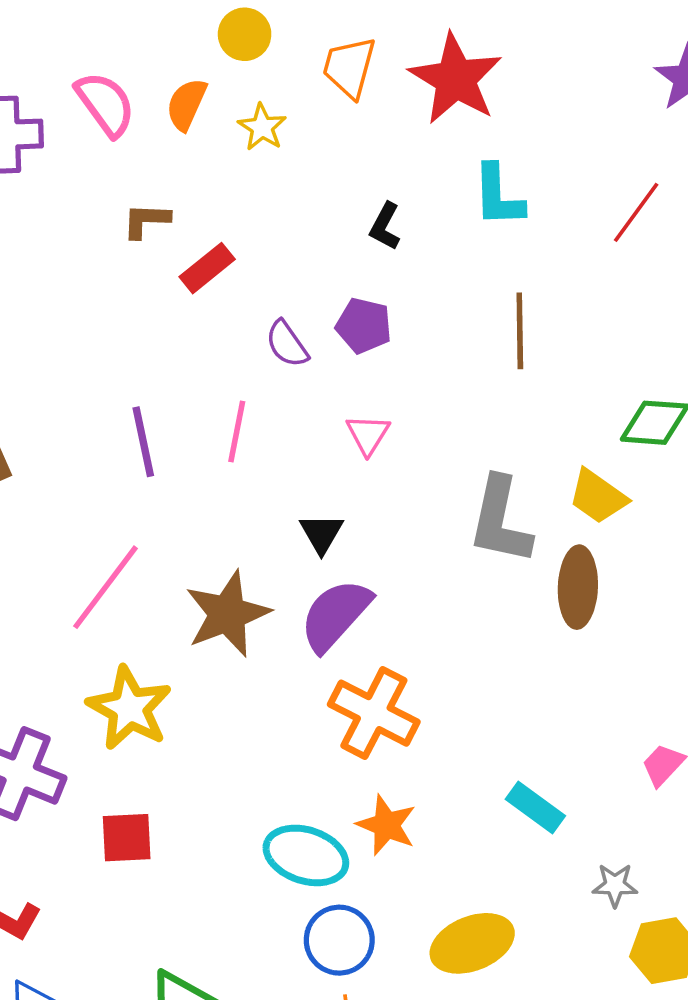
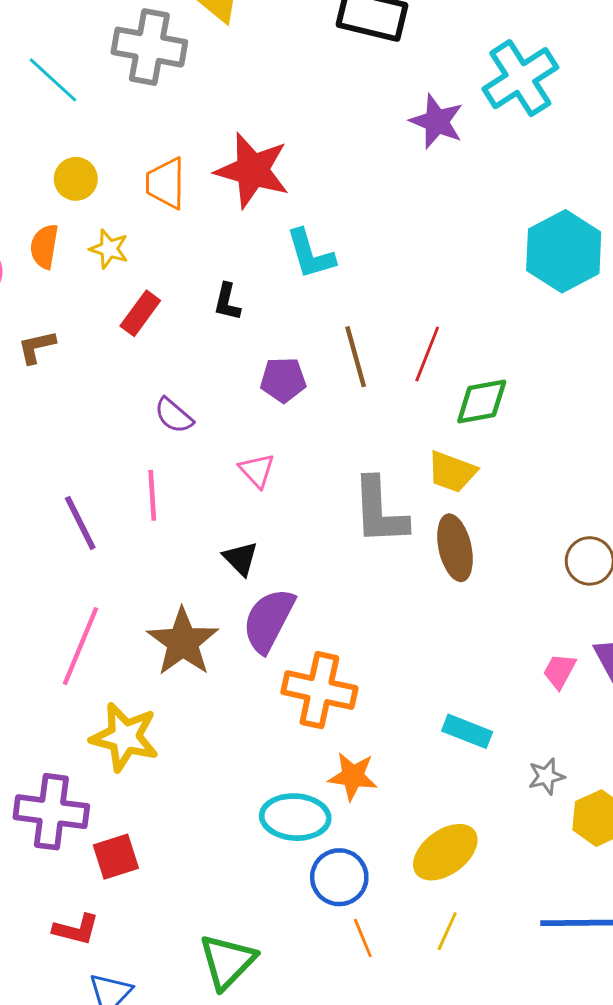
red line: (636, 212) -> (427, 354), moved
red rectangle: (207, 268) -> (140, 313), moved
purple pentagon: (364, 326) -> (283, 380), moved
red square: (127, 838) -> (116, 857), moved

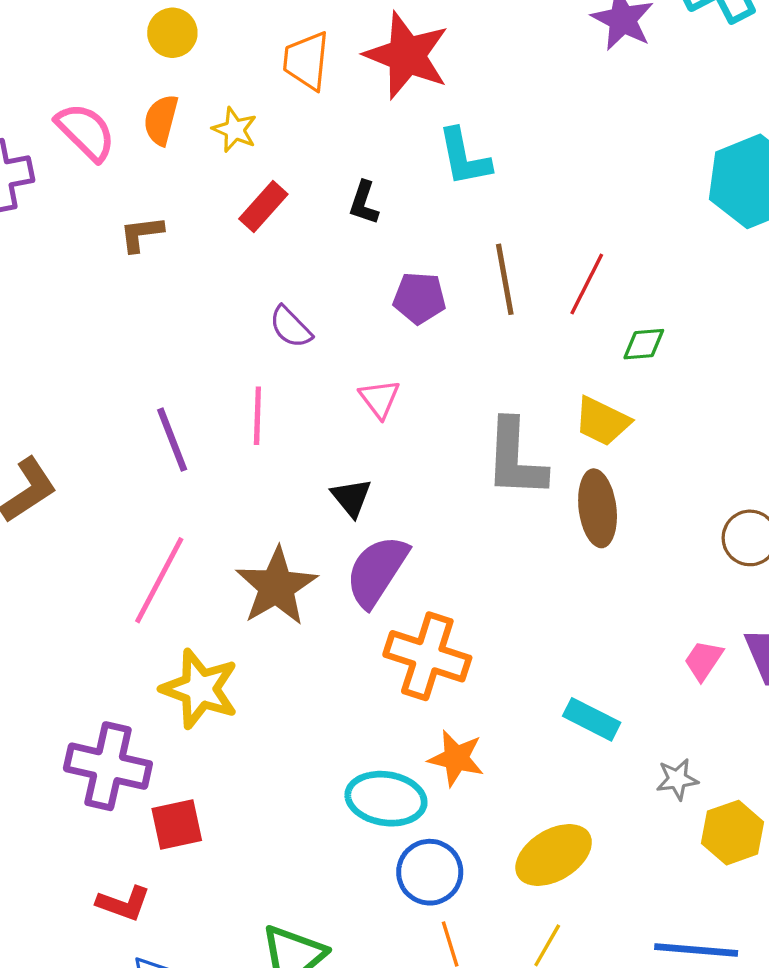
yellow circle: (76, 179) -> (172, 33), moved
green diamond: (482, 401) -> (644, 344), size x0.7

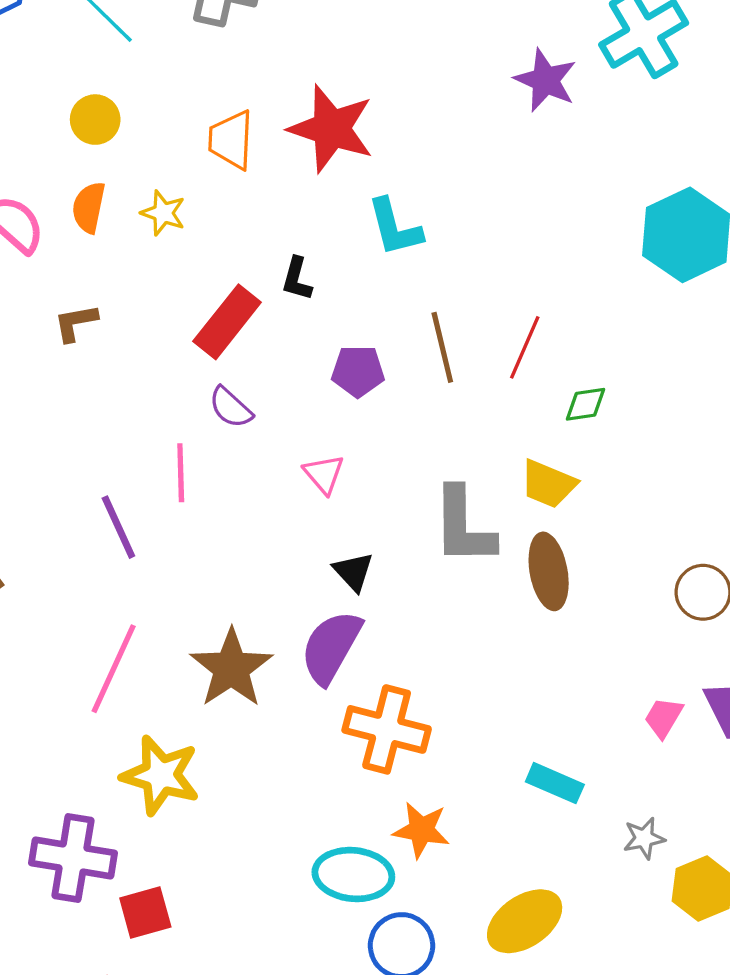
red rectangle: (263, 207) -> (227, 322), moved, size x1.4
pink line: (257, 416) -> (181, 473), moved
black triangle: (351, 497) -> (353, 572), moved

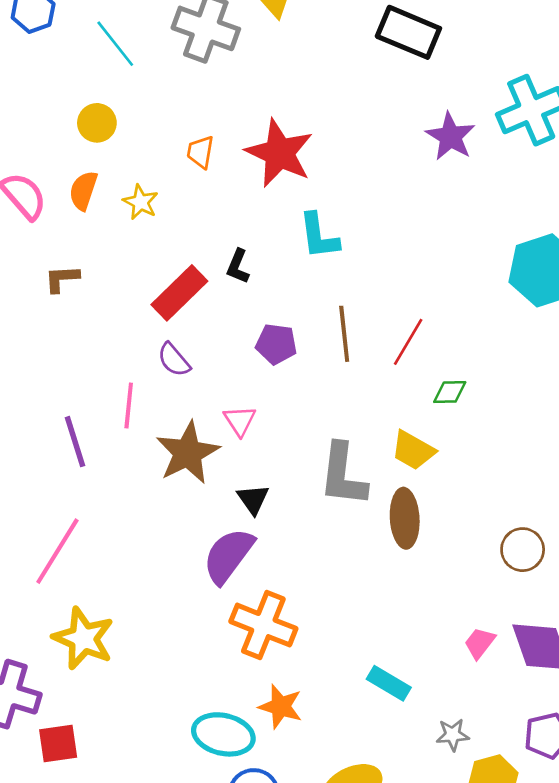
orange trapezoid: (231, 140) -> (200, 152), size x0.7
brown star: (231, 668) -> (188, 453), moved

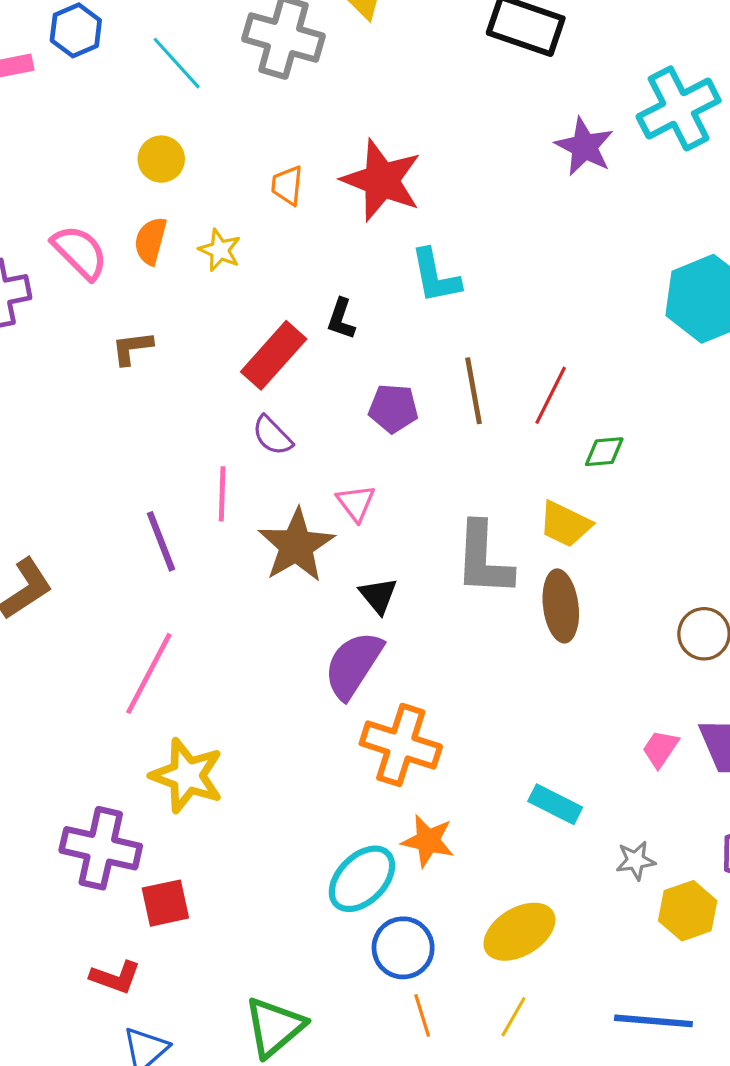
cyan ellipse: (223, 734) -> (362, 879), turned -54

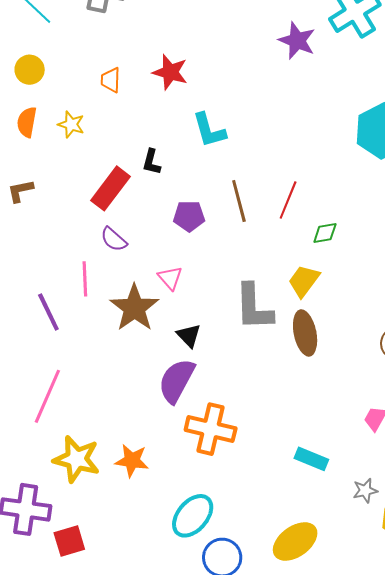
red star: (382, 180) -> (170, 72), size x0.7
yellow trapezoid: (565, 524) -> (304, 281), turned 105
orange star: (428, 841) -> (132, 461), moved

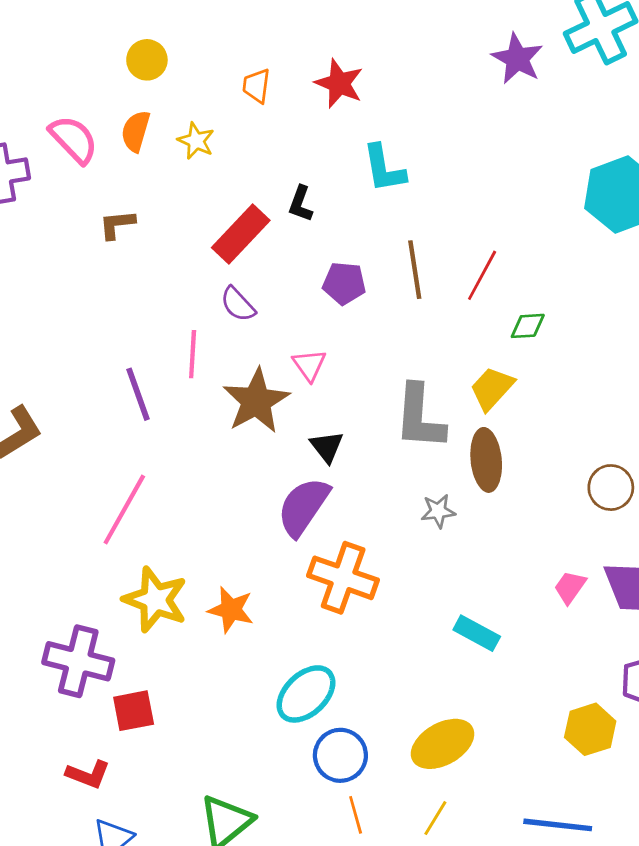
gray star: (365, 491) -> (438, 511), moved

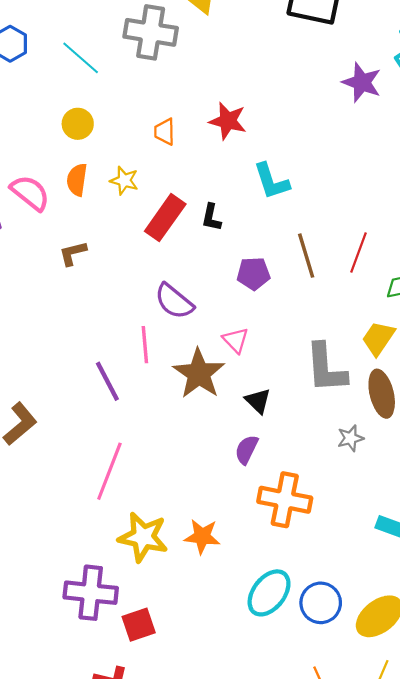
red rectangle: (241, 234) -> (165, 218), moved
purple semicircle: (238, 304) -> (174, 301), size x1.4
purple semicircle: (303, 507) -> (247, 450), size x0.6
blue circle: (340, 755) -> (321, 603), moved

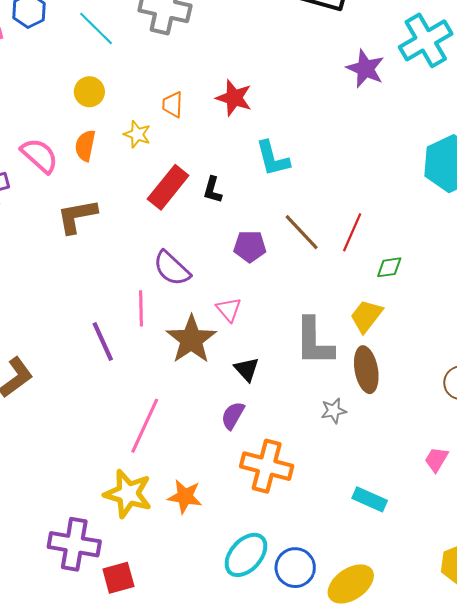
yellow star: (124, 181) -> (137, 134), moved
brown L-shape: (73, 253) -> (77, 216), size x1.5
brown line: (306, 256) -> (302, 232), turned -30
pink line: (109, 471) -> (145, 426), moved

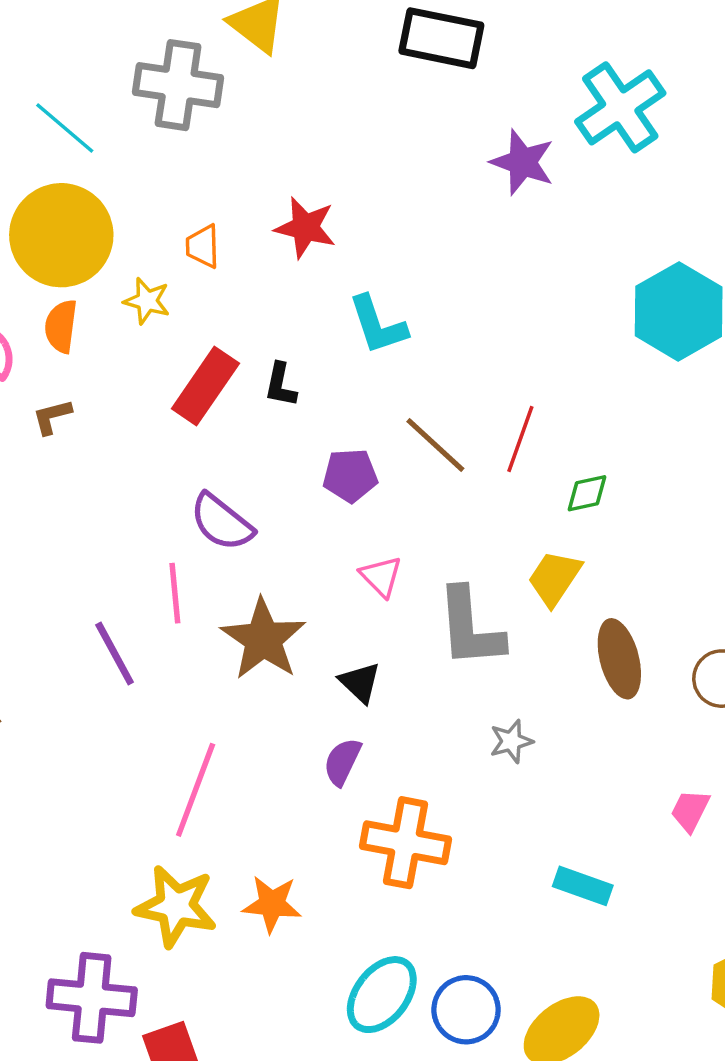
yellow circle: (89, 92) -> (61, 235), size x2.0
brown L-shape: (77, 216) -> (52, 417), moved, size x0.6
pink triangle: (229, 310) -> (381, 576), moved
brown ellipse: (366, 370) -> (619, 659), moved

